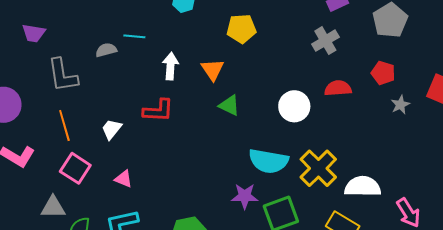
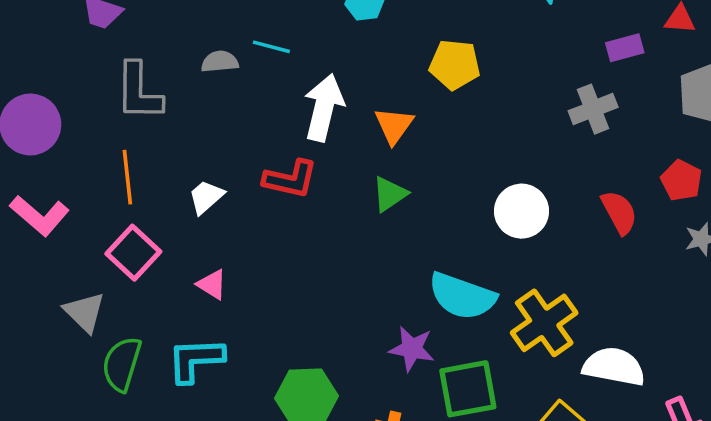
white arrow: (170, 66) -> (324, 107), size x1.4
red semicircle: (338, 88) -> (619, 212), moved, turned 56
green triangle: (229, 105) -> (390, 194), moved, turned 50
gray triangle: (53, 207) -> (85, 312), turned 36

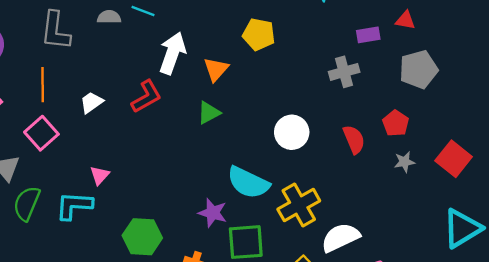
red L-shape: (290, 179) -> (146, 97), turned -48
pink triangle: (212, 285) -> (100, 175), moved, turned 35
white semicircle: (614, 367) -> (340, 238), turned -42

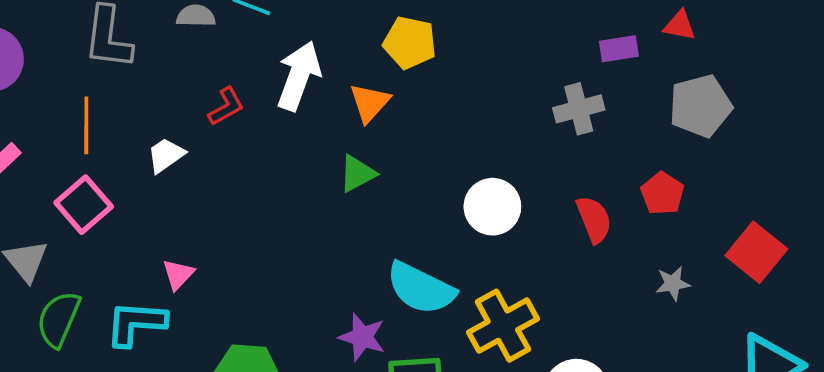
yellow pentagon: (259, 34) -> (410, 43), moved
red L-shape: (146, 97) -> (226, 107), moved, size x0.7
gray star: (404, 162) -> (673, 283), moved

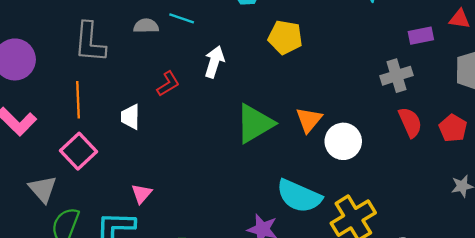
white arrow: (299, 76) -> (214, 62), size x0.7
orange triangle: (370, 103) -> (309, 120), moved
white trapezoid: (166, 155) -> (130, 117), turned -52
green triangle: (357, 174) -> (255, 124), size x1.6
red semicircle: (594, 219) -> (410, 122), moved

